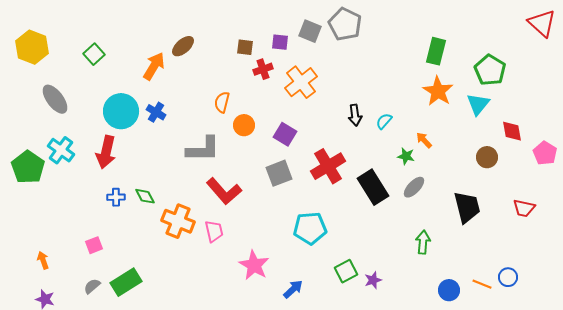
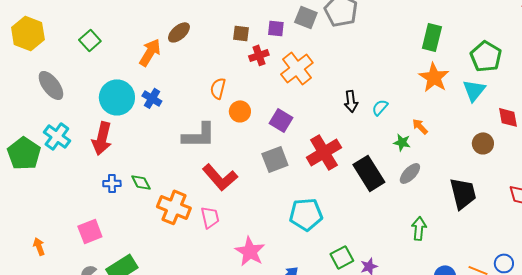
pink square: (94, 245) -> (90, 231), size x1.4

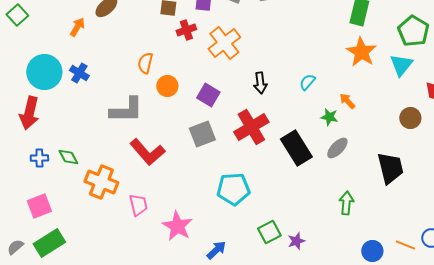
orange arrow: (150, 52) -> (77, 27), size x0.7
black arrow: (351, 101) -> (260, 83), moved
pink trapezoid: (210, 217) -> (138, 205), moved
pink square: (90, 231) -> (39, 206), moved

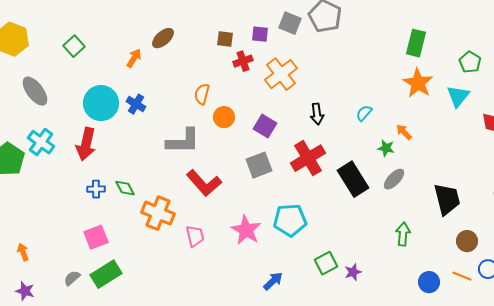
green pentagon: (413, 31) -> (470, 62), size x0.7
brown circle: (410, 118) -> (467, 241), moved
pink star: (177, 226) -> (246, 230), moved

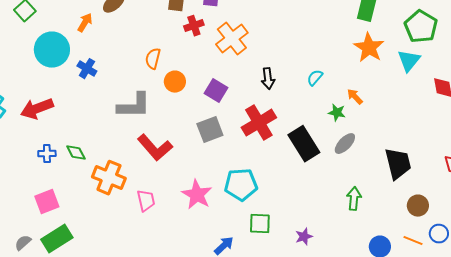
green pentagon: (470, 62) -> (421, 27), size x1.5
cyan circle: (101, 103) -> (52, 50), moved
red arrow: (86, 144) -> (37, 109), turned 56
green square: (326, 263) -> (260, 224), moved, turned 30

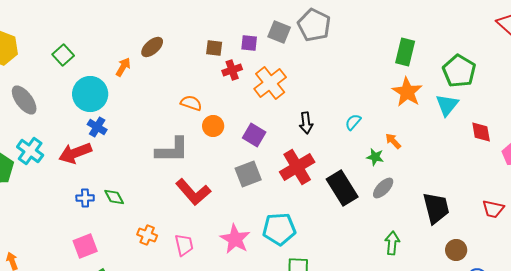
orange semicircle: (153, 59) -> (191, 103), turned 95
blue cross: (87, 69) -> (97, 127), moved
orange cross: (109, 178) -> (147, 235), moved, size x0.6

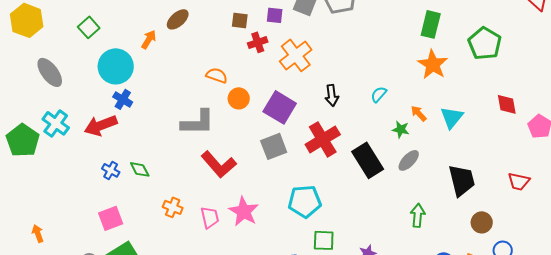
cyan triangle: (447, 105) -> (452, 117), moved
purple square: (254, 135) -> (280, 107), size x1.4
blue cross: (85, 198) -> (111, 170), turned 30
pink star: (235, 239) -> (244, 211), moved

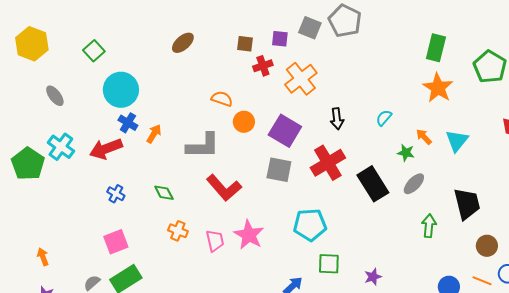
orange arrow: (149, 39) -> (154, 134), moved
gray ellipse: (50, 72) -> (55, 96), size x0.7
gray square: (274, 146) -> (279, 170), turned 32
green diamond: (140, 169) -> (164, 193), moved
green arrow: (418, 215) -> (429, 226), moved

